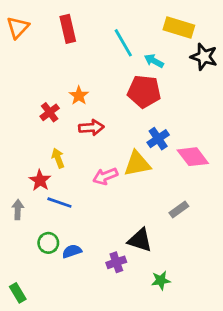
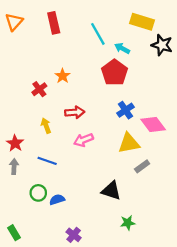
red pentagon: (144, 91) -> (114, 73), turned 30
red arrow: (91, 128) -> (75, 112), moved
yellow triangle: (137, 164) -> (129, 143), moved
red star: (40, 180) -> (15, 143), moved
purple cross: (116, 262) -> (74, 235), moved, turned -32

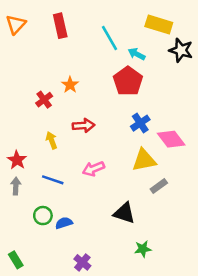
pink arrow: (84, 140) -> (93, 169), moved

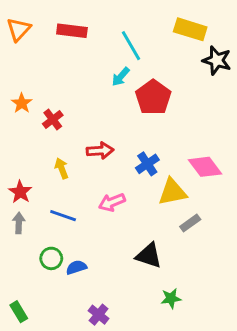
red rectangle: (60, 26) -> (72, 31), turned -70
cyan arrow: (137, 54) -> (121, 77), moved, turned -77
orange star: (70, 85) -> (22, 103), moved
blue cross: (140, 123) -> (147, 164), moved

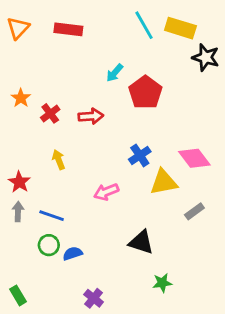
cyan line: (131, 46) -> (144, 25), moved
red arrow: (100, 151) -> (91, 116), moved
blue line: (63, 216) -> (52, 216), moved
gray rectangle: (190, 223) -> (194, 211), moved

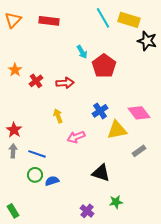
cyan arrow: (115, 73) -> (82, 52), turned -72
yellow arrow: (59, 160) -> (58, 116), moved
purple cross: (94, 298) -> (87, 211), moved

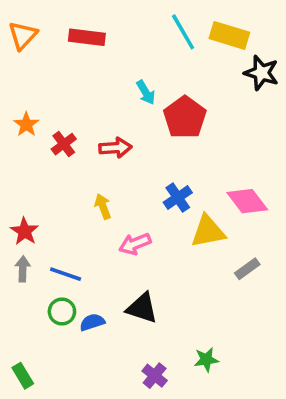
black triangle: (101, 173) -> (142, 308), moved

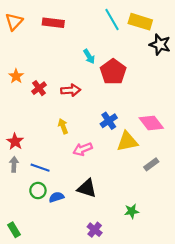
green star: (206, 360) -> (132, 211), moved

